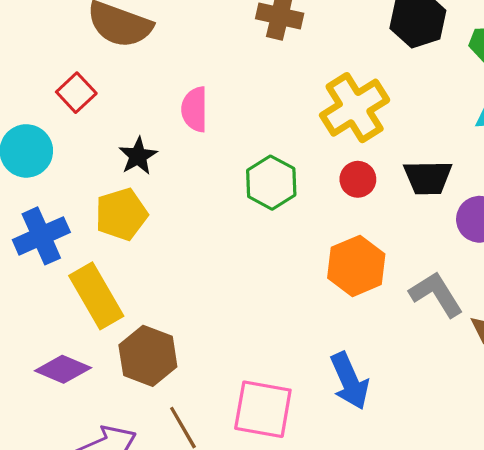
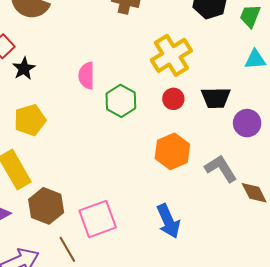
pink semicircle: (195, 109) -> (87, 76), moved
black star: (138, 156) -> (24, 69), moved
pink square: (263, 409) -> (98, 219), moved, turned -30

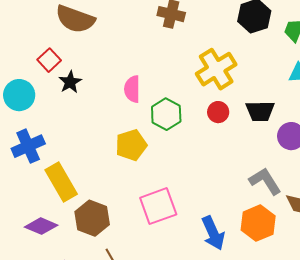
yellow pentagon: (30, 120) -> (131, 145), moved
orange hexagon: (172, 151) -> (258, 223), moved
pink square: (98, 219) -> (158, 206), moved

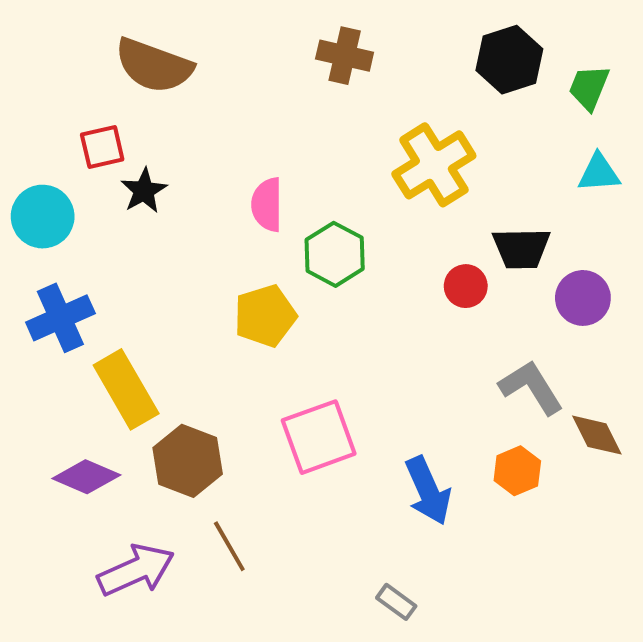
red square: (49, 60) -> (102, 147), turned 30
red circle: (218, 112) -> (466, 286), moved
orange hexagon: (258, 223) -> (517, 471), size x0.7

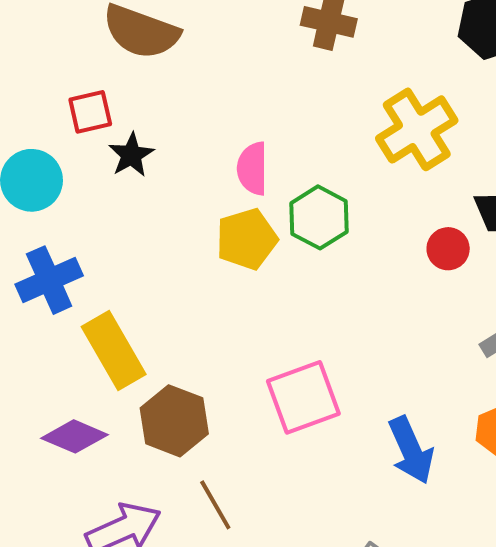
yellow pentagon: (265, 316) -> (247, 239), moved

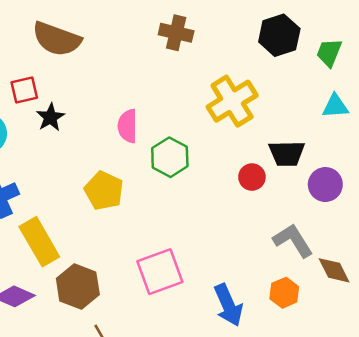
yellow pentagon: (247, 239) -> (104, 191), moved, turned -30

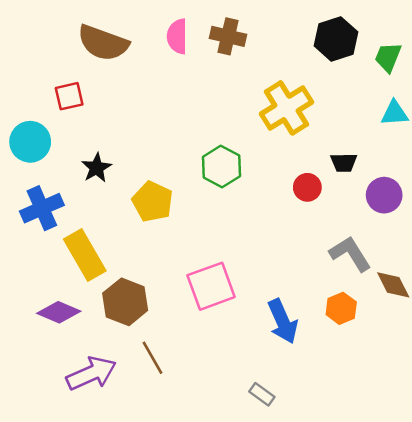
black star: (50, 117) -> (97, 168), moved
pink semicircle: (128, 126) -> (177, 36), moved
black trapezoid: (287, 153) -> (344, 163), size x0.7

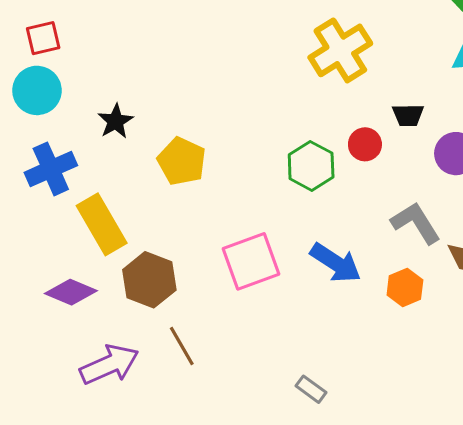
red square: (69, 96) -> (43, 38), moved
green hexagon: (221, 167) -> (311, 166), moved
blue arrow: (283, 321) -> (336, 263), moved, turned -33

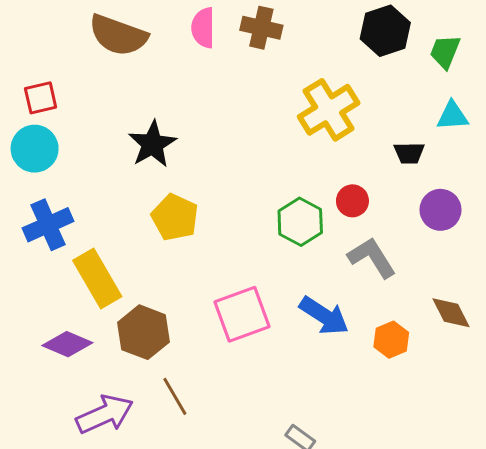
black trapezoid: (408, 115) -> (409, 153), moved
black star: (115, 121) -> (152, 144), moved, size x1.4
gray L-shape: (416, 223) -> (372, 258), moved

